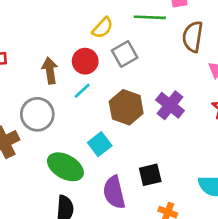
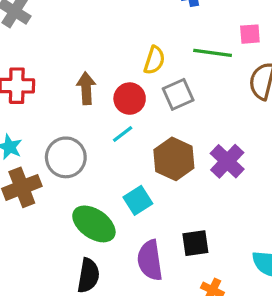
yellow semicircle: (103, 28) -> (154, 60), turned -30
brown arrow: (50, 71) -> (86, 88), moved

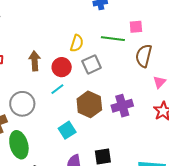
purple cross: (227, 161) -> (122, 106), turned 30
green ellipse: (94, 224) -> (19, 145), moved, turned 40

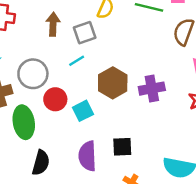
gray square: (92, 64) -> (85, 33), moved
red circle: (62, 67) -> (55, 99), moved

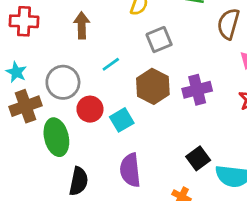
gray square: (85, 33) -> (159, 40), moved
black square: (122, 147) -> (198, 158), moved, turned -30

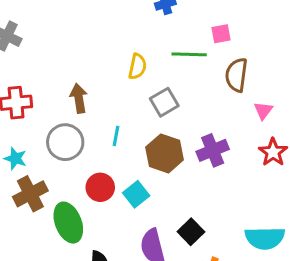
cyan line: (111, 64) -> (116, 136), turned -36
gray circle: (63, 82) -> (65, 142), moved
black square: (198, 158) -> (191, 232), moved

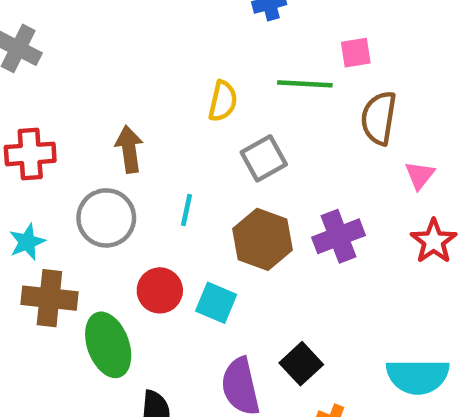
cyan star: (15, 159) -> (27, 242), turned 30
brown cross: (30, 194) -> (49, 298), turned 32
cyan square: (136, 194) -> (216, 303), turned -30

